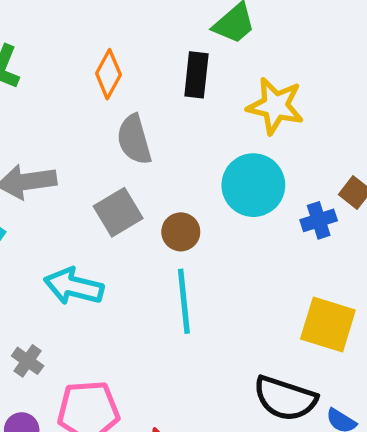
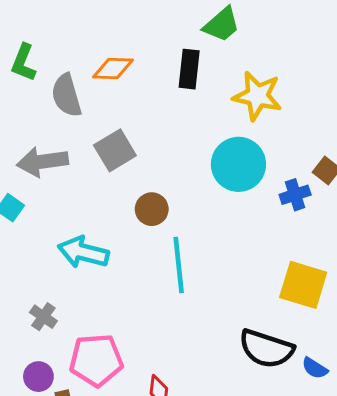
orange diamond: (108, 74) -> (113, 69), turned 63
gray semicircle: (134, 140) -> (66, 95), moved
gray square: (118, 212) -> (115, 150), moved
brown circle: (181, 232) -> (152, 209), moved

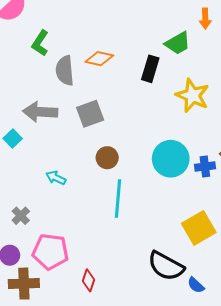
cyan circle: (238, 164) -> (171, 159), moved
cyan arrow: (83, 252) -> (56, 178), size x0.6
yellow square: (303, 285) -> (199, 228), turned 32

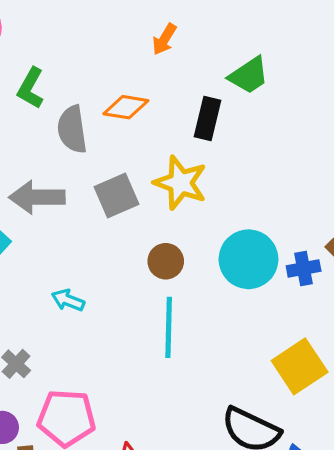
orange arrow: (205, 19) -> (164, 39), moved, turned 36
yellow star: (193, 95) -> (181, 183), moved
brown circle: (107, 158) -> (166, 261), moved

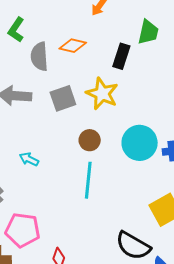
green trapezoid: (249, 75) -> (148, 32), turned -48

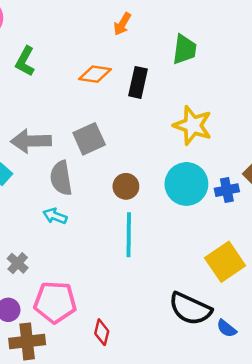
black rectangle: (121, 56) -> (138, 82), moved
gray semicircle: (39, 57) -> (61, 178), moved
yellow star: (102, 94) -> (193, 125), moved

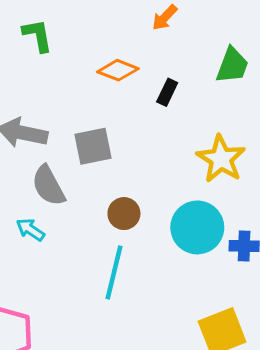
green L-shape: (25, 61) -> (37, 35), turned 128
black rectangle: (138, 82) -> (167, 92), size x0.7
gray semicircle: (61, 178) -> (48, 186), turned -32

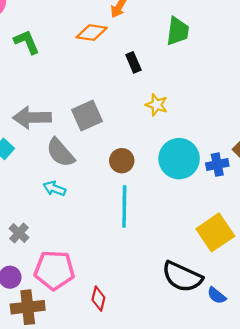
orange diamond: (118, 70) -> (92, 33), moved
black rectangle: (167, 92) -> (133, 62), turned -36
yellow star: (221, 159) -> (157, 105), moved, size x0.6

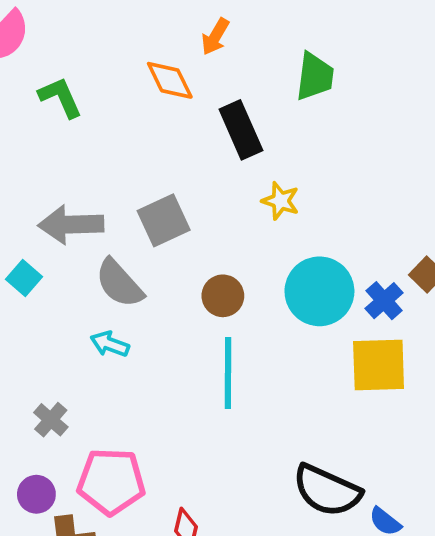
orange diamond: (92, 33) -> (170, 80), turned 56
black rectangle: (133, 62) -> (241, 130), size x1.6
blue cross: (217, 165) -> (384, 301), turned -30
yellow square: (215, 232) -> (379, 365), moved, turned 33

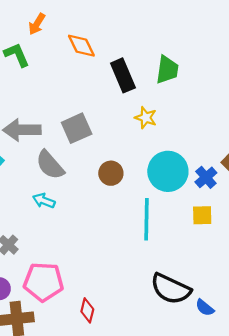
orange arrow: (215, 37) -> (37, 24), moved
green trapezoid: (315, 76) -> (167, 70), moved
yellow square: (379, 365) -> (202, 215), size x0.6
cyan line: (228, 373) -> (146, 219), moved

